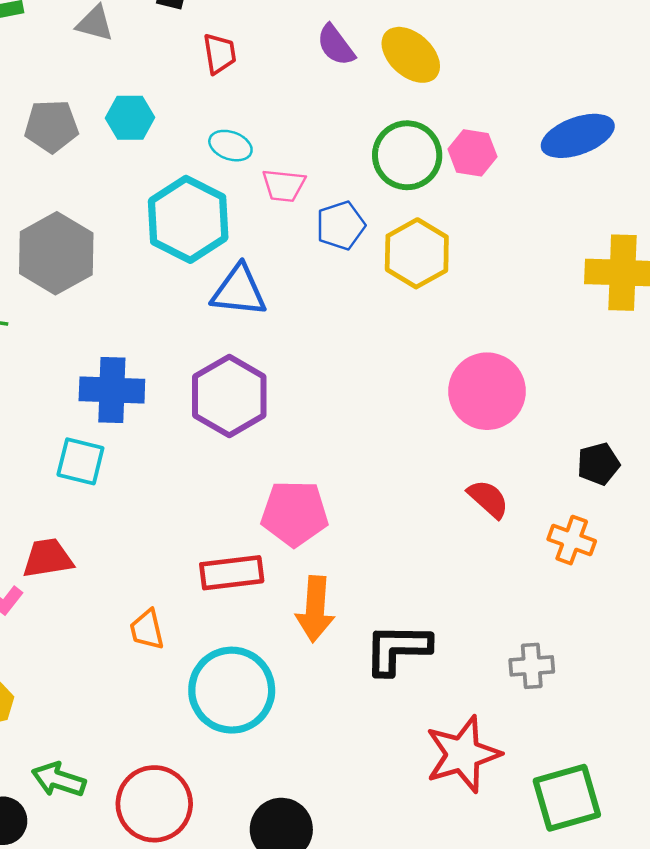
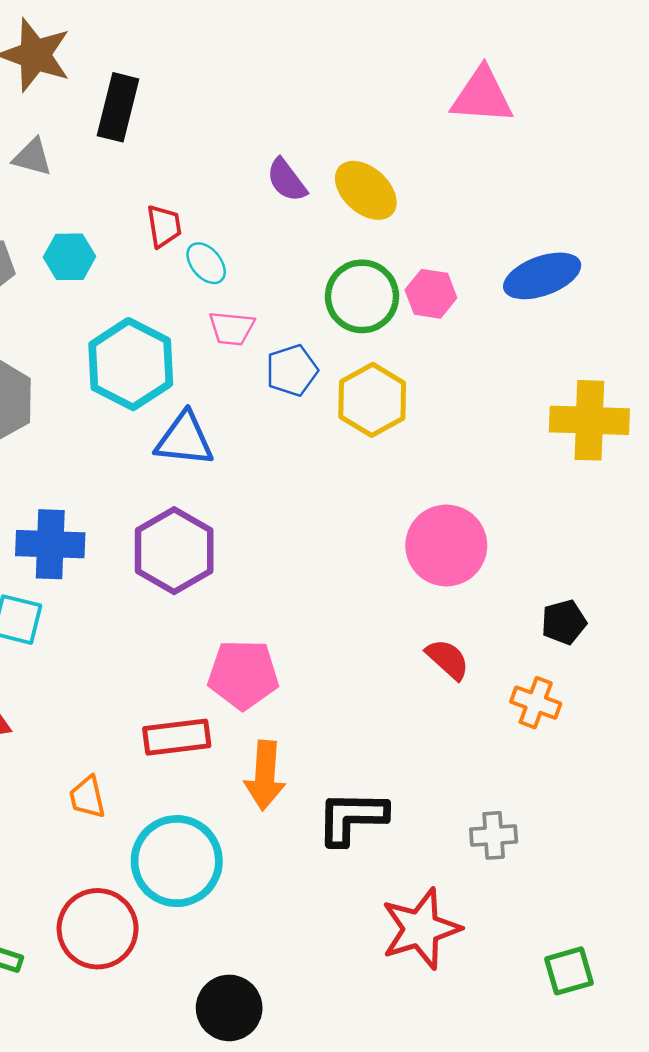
red trapezoid: (220, 54) -> (164, 226), moved
cyan ellipse: (230, 146) -> (206, 263), moved, turned 30
green square: (567, 798) -> (569, 971), moved, size x0.7
red circle: (154, 804) -> (98, 929), moved

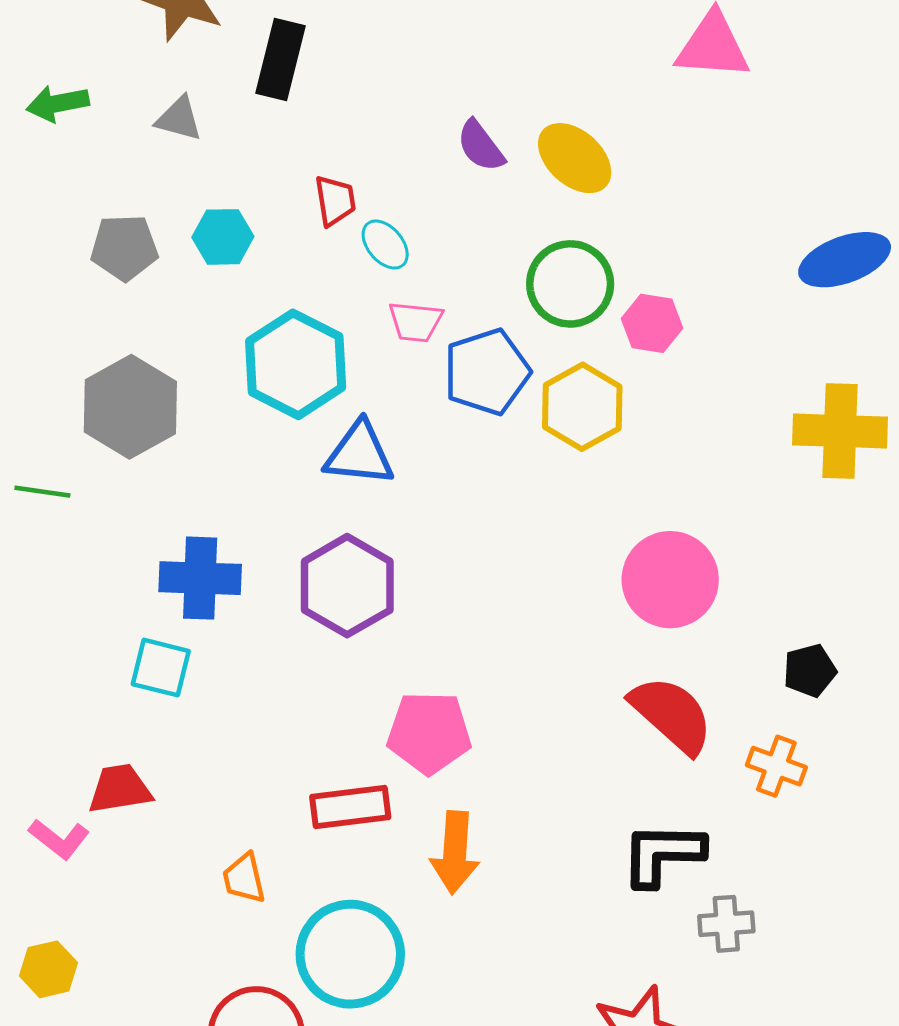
blue ellipse: (542, 276) -> (845, 260), moved
pink hexagon: (431, 294) -> (652, 323), moved
blue pentagon: (292, 370) -> (487, 372), size x1.4
red semicircle: (448, 659) -> (672, 715), size x1.6
black L-shape: (352, 818) -> (663, 854), moved

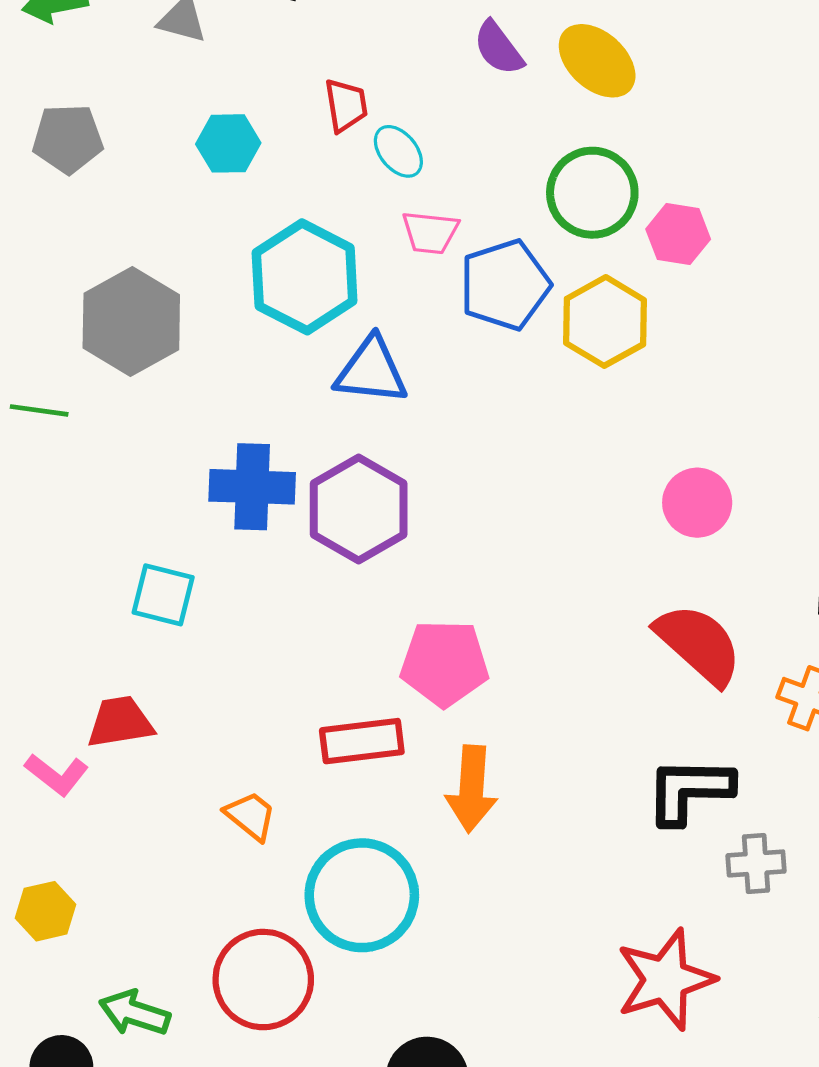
gray pentagon: (124, 248) -> (68, 139), moved
blue cross: (200, 578) -> (252, 487), moved
pink circle: (670, 580) -> (697, 503), size x0.7
orange trapezoid: (244, 878) -> (251, 816), turned 142

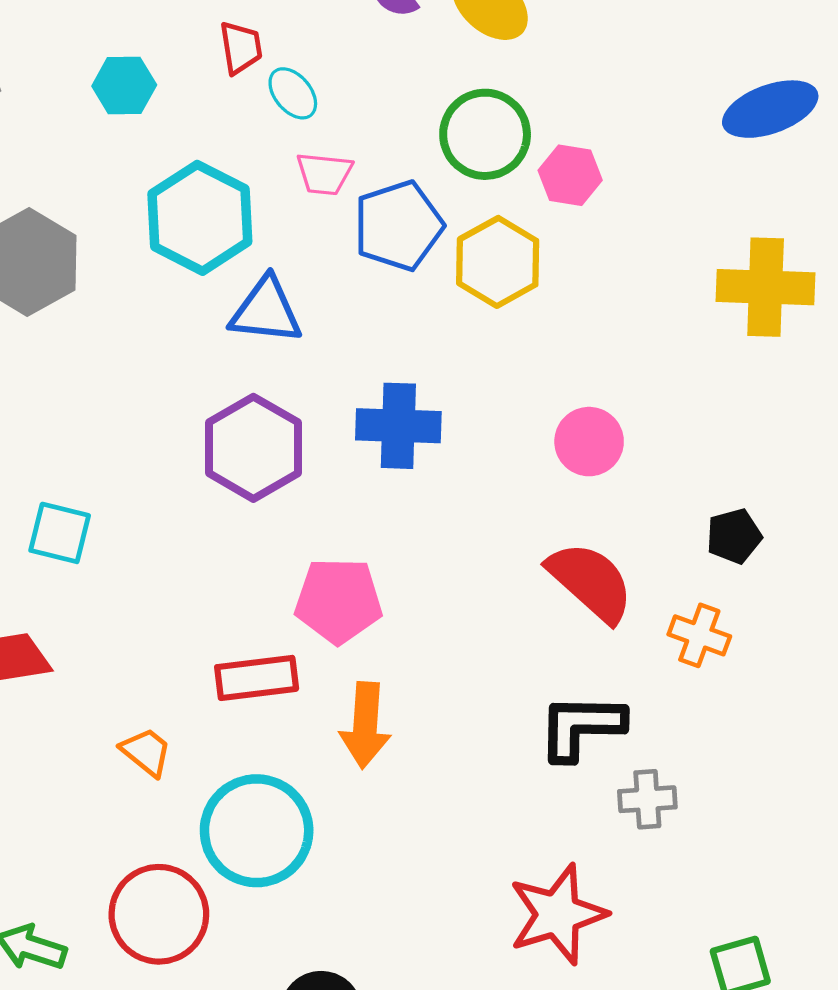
blue cross: (252, 487) -> (398, 426), moved

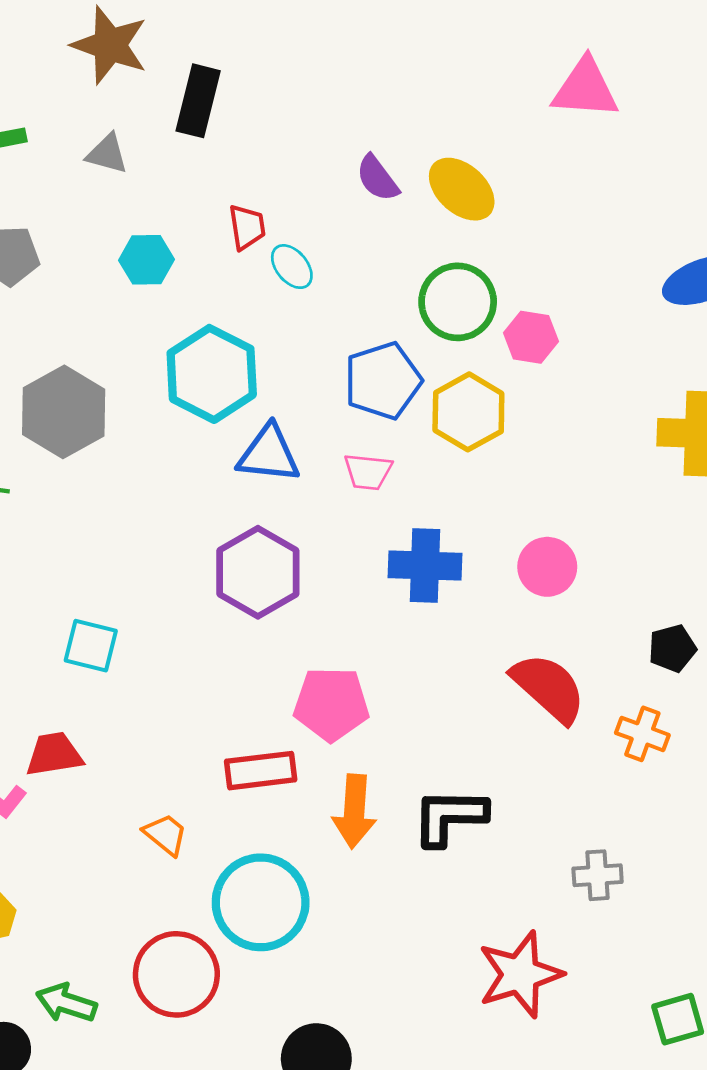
pink trapezoid: (324, 174) -> (368, 472), moved
blue cross: (398, 426) -> (425, 565), moved
black L-shape: (581, 727) -> (449, 817), moved

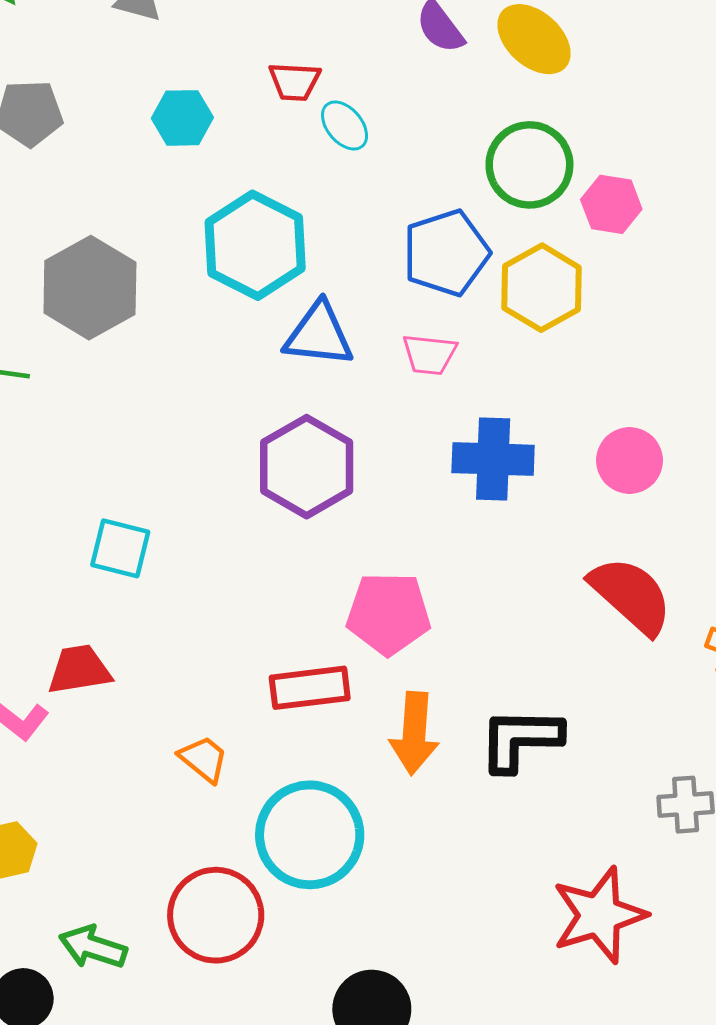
red trapezoid: (247, 227) -> (295, 82), turned 102

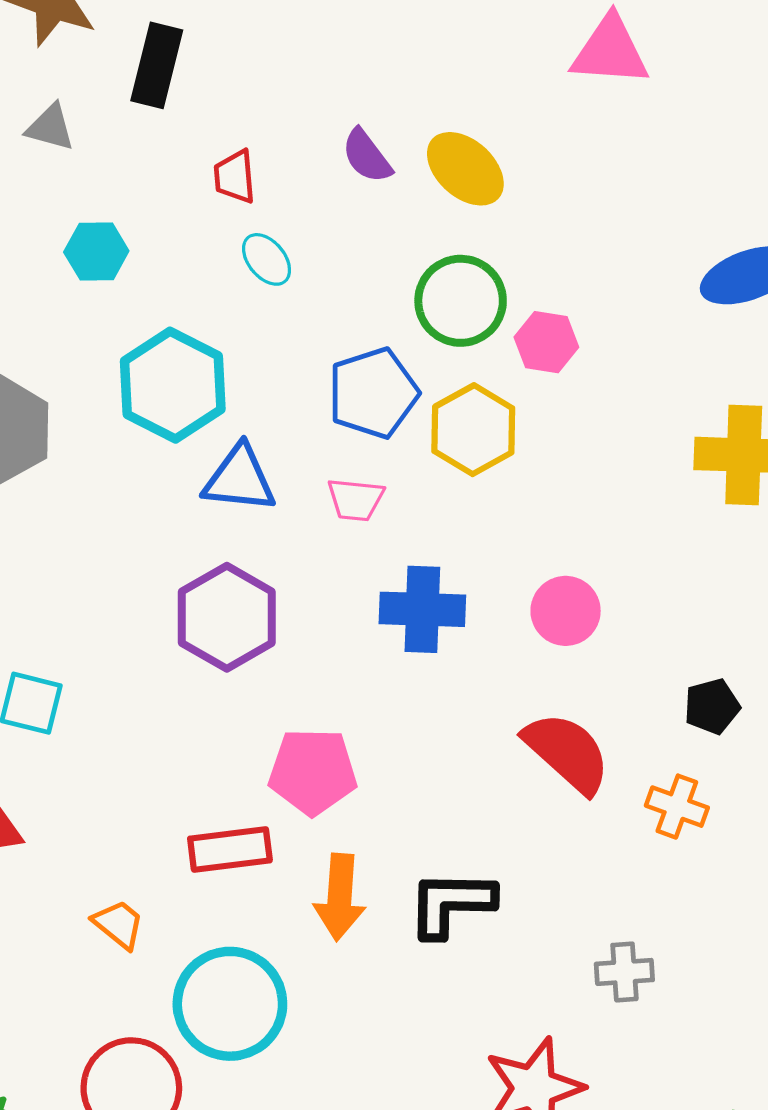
red trapezoid: (295, 82) -> (235, 177), moved, turned 82

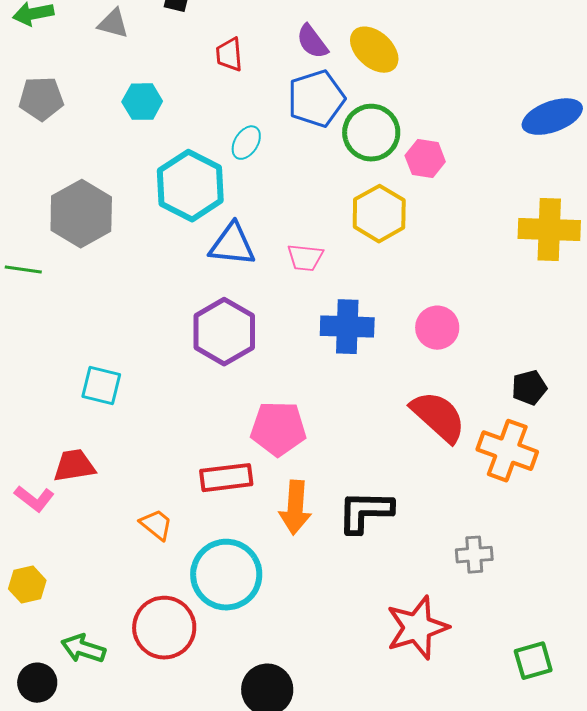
cyan ellipse: (267, 259) -> (246, 143), moved, turned 72
blue pentagon: (373, 393) -> (316, 99), moved
orange cross: (677, 807) -> (507, 451), size x1.5

